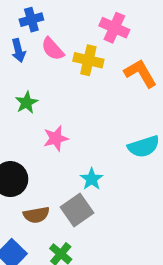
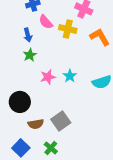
blue arrow: (18, 50) -> (28, 35), moved
cyan star: (92, 179) -> (70, 76), moved

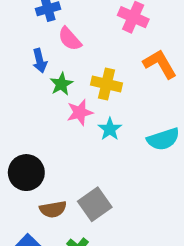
yellow cross: (68, 29) -> (106, 84), moved
green star: (30, 55) -> (61, 84), moved
pink star: (48, 77) -> (80, 112), moved

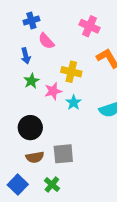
green star: (61, 84) -> (31, 81), moved
black circle: (26, 173) -> (30, 128), moved
gray square: (95, 204) -> (63, 154), turned 30

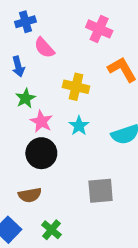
pink star: (53, 91) -> (41, 121), moved, turned -30
black circle: (30, 128) -> (41, 153), moved
gray square: (63, 154) -> (101, 191), moved

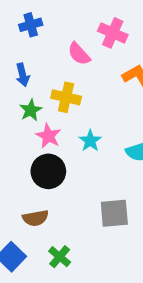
pink semicircle: (44, 48) -> (79, 54), moved
yellow cross: (76, 87) -> (66, 97), moved

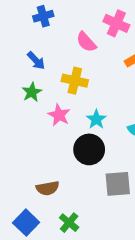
blue arrow: (23, 75) -> (36, 61), turned -30
green star: (31, 110) -> (32, 92), moved
black circle: (48, 171) -> (89, 149), moved

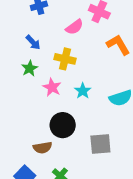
pink semicircle: (86, 42) -> (74, 27), turned -84
black circle: (89, 149) -> (63, 125), moved

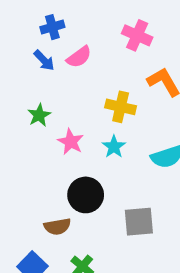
pink semicircle: (74, 27) -> (79, 57), moved
blue arrow: (33, 42) -> (44, 60), moved
yellow cross: (65, 59) -> (121, 107), moved

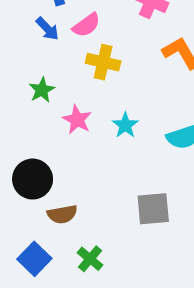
yellow cross: (121, 107) -> (103, 62), moved
black circle: (86, 195) -> (33, 179), moved

